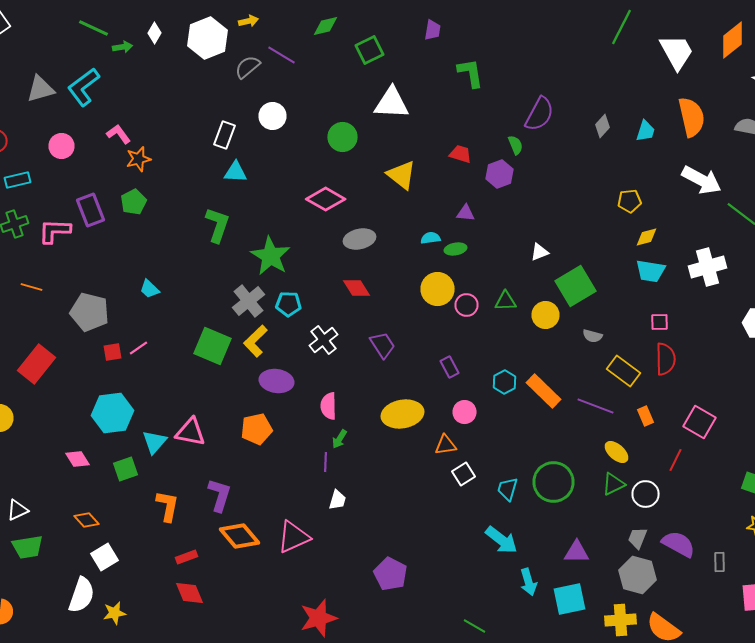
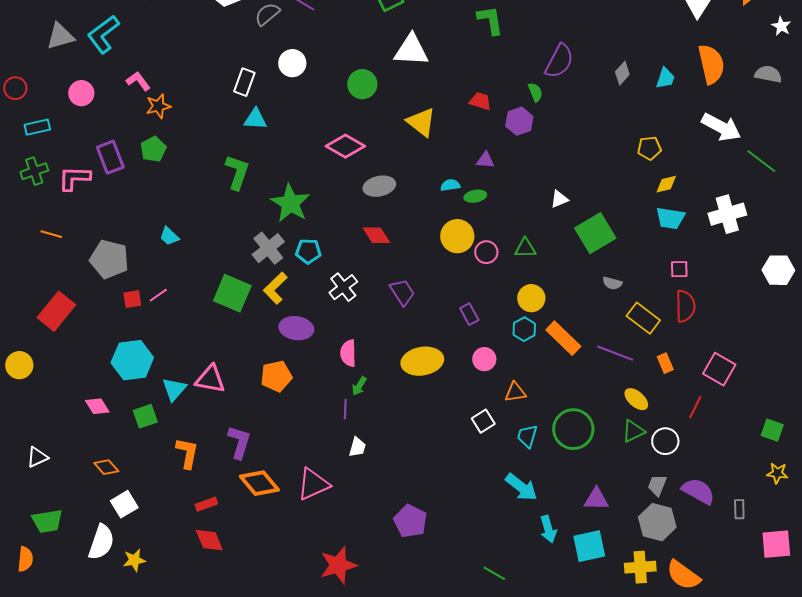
yellow circle: (546, 315) -> (531, 298), moved
orange triangle: (446, 445) -> (515, 392), moved
green trapezoid: (28, 547) -> (47, 521), moved

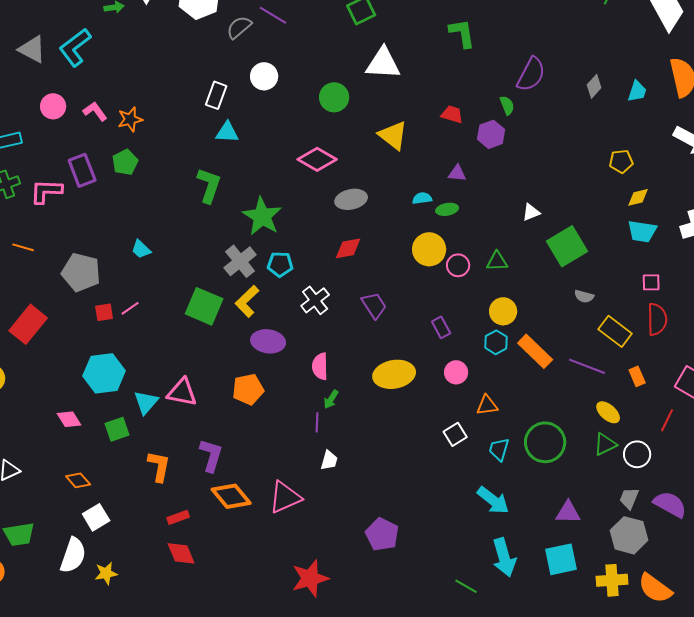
gray triangle: (60, 36) -> (32, 49), turned 44
pink L-shape: (138, 81) -> (95, 111), moved
red diamond: (376, 235) -> (348, 248), turned -68
cyan arrow: (548, 529) -> (504, 557), moved, size x1.4

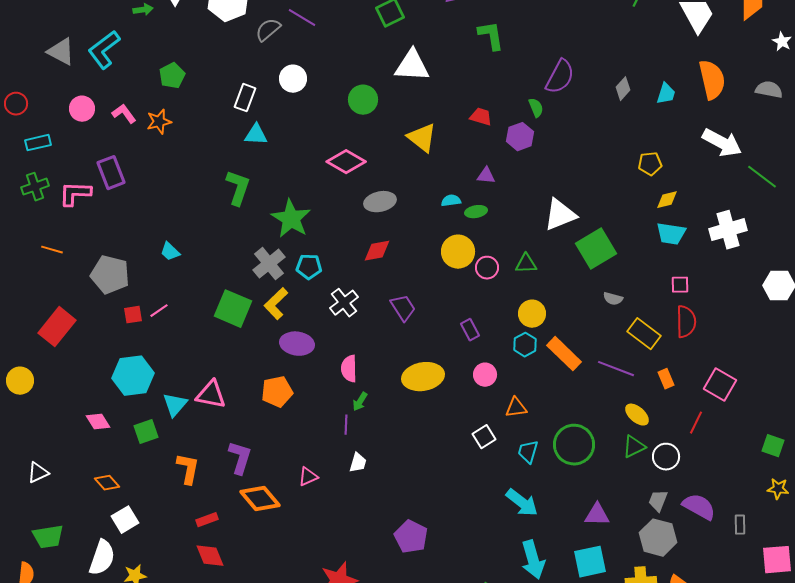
green pentagon: (125, 162) -> (172, 76), moved
white triangle: (531, 212) -> (560, 215), size x1.8
pink triangle: (285, 497) -> (308, 477), moved, size x0.6

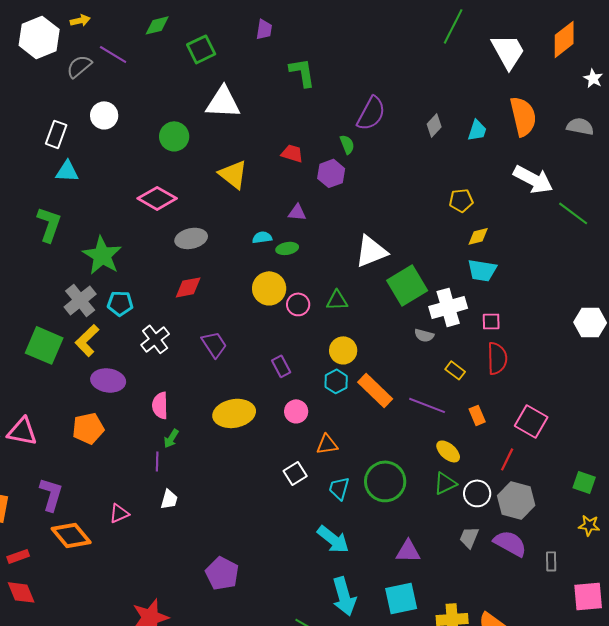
white cross: (728, 230) -> (448, 307), moved
yellow rectangle: (644, 334) -> (455, 370), size x0.6
gray hexagon: (658, 538) -> (516, 500), moved

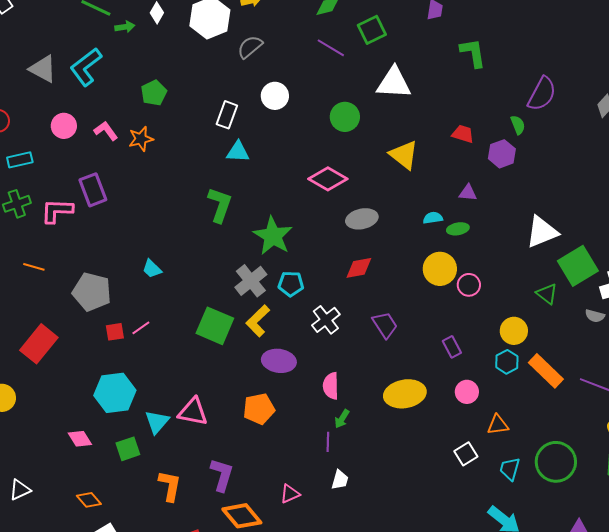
purple line: (113, 54) -> (331, 48), moved
green triangle: (337, 300) -> (547, 294), moved, turned 40

